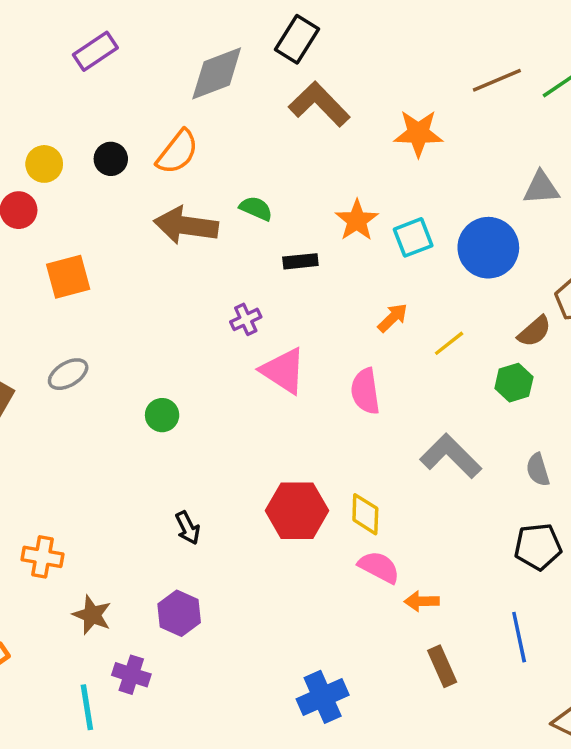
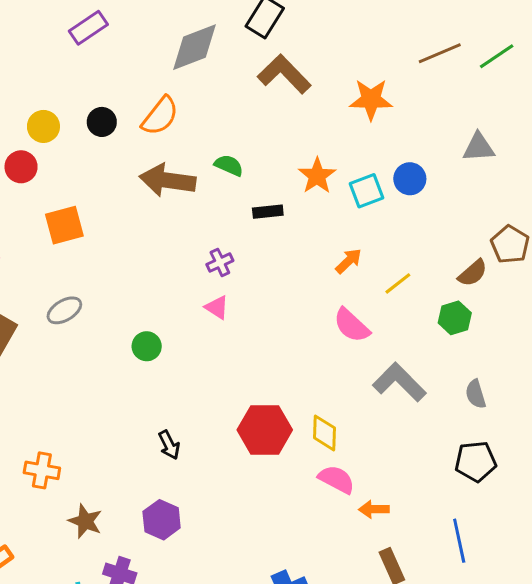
blue circle: (488, 248) -> (410, 179), moved, size x0.6
pink triangle: (283, 371) -> (217, 307), moved, size x0.6
pink semicircle: (365, 391) -> (352, 325), moved, turned -39

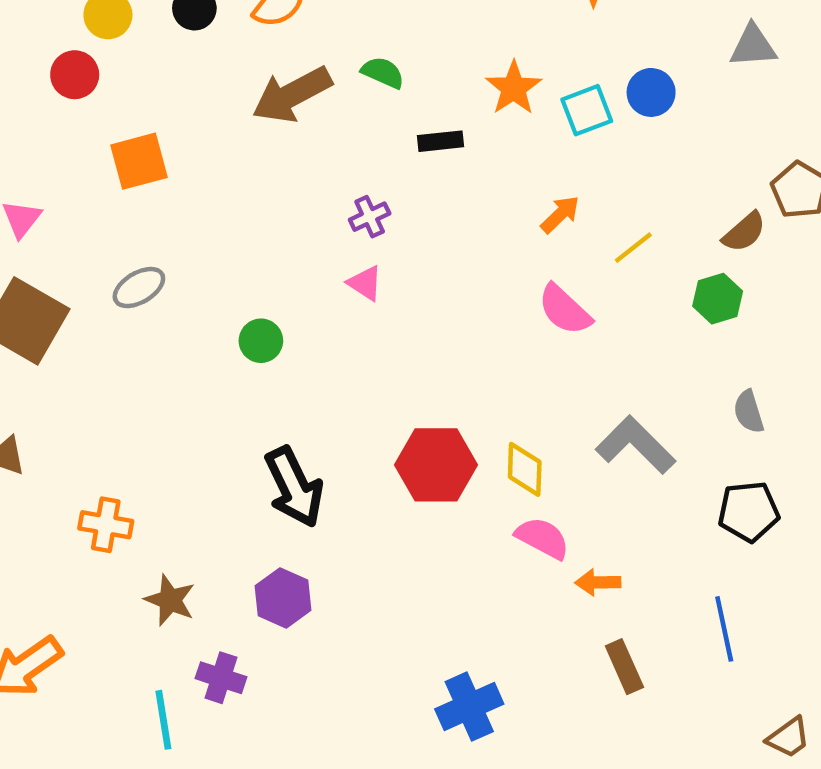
brown arrow: (168, 180) -> (292, 95), turned -36
gray L-shape: (399, 382) -> (636, 445), moved
black arrow: (169, 445) -> (294, 487), size x1.8

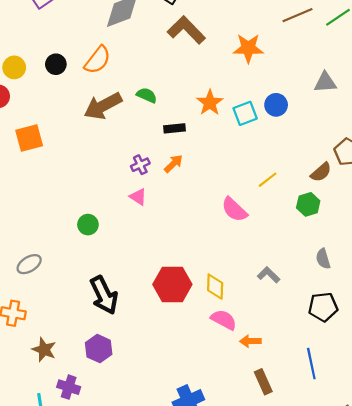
orange arrow: (560, 214) -> (173, 164), moved
gray ellipse: (139, 288) -> (29, 264), moved
gray L-shape: (636, 445) -> (269, 275), size x0.6

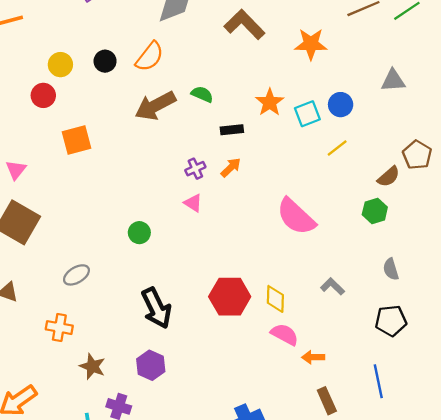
yellow line: (268, 180) -> (337, 148), moved
pink semicircle: (234, 210) -> (296, 217), size x1.4

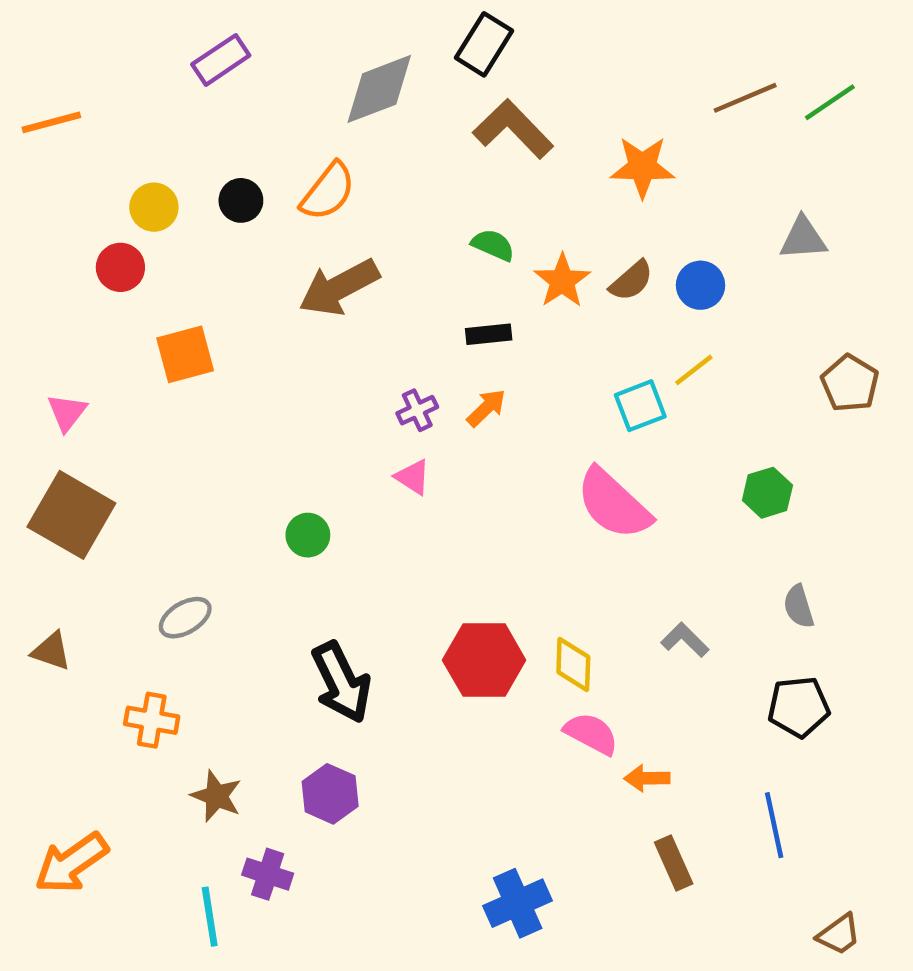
green semicircle: (202, 94) -> (493, 245), moved
cyan square: (307, 114) -> (640, 406), moved
brown semicircle: (389, 177) -> (631, 281), moved

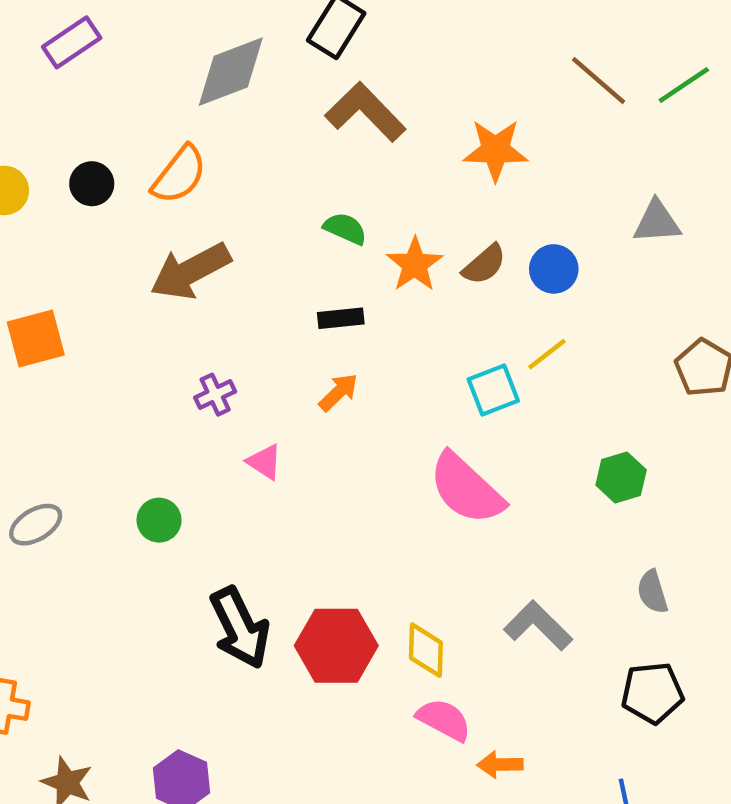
brown line: (745, 98) -> (599, 81), turned 64
purple cross: (417, 410) -> (215, 395), moved
gray ellipse: (185, 618) -> (36, 525), moved
gray L-shape: (685, 640) -> (538, 626), size x1.4
black arrow: (341, 682) -> (240, 628), moved

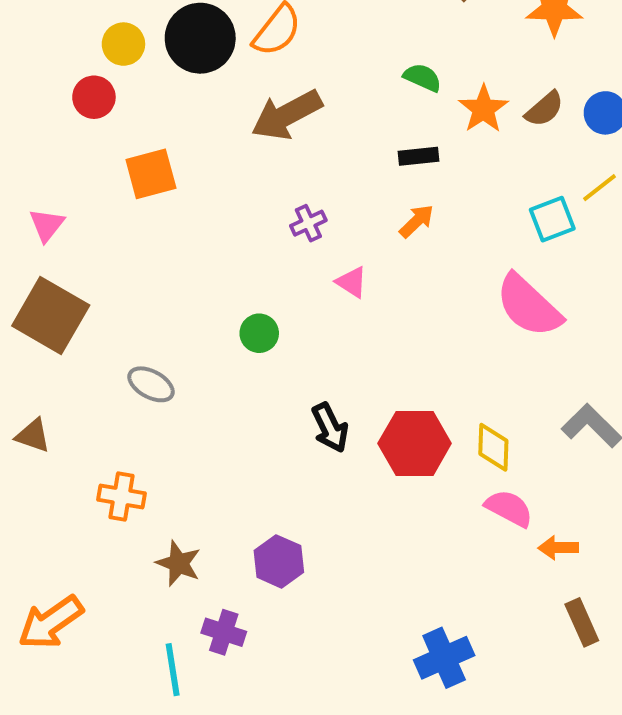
black circle: (92, 184) -> (200, 38), size x1.8
gray ellipse: (36, 525) -> (151, 384), moved, turned 60
black arrow: (240, 628) -> (330, 428), size x0.7

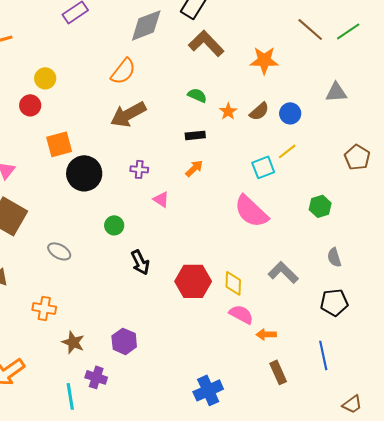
black circle: (200, 38) -> (84, 173), moved
orange star: (483, 109) -> (228, 111), size x0.7
purple cross: (308, 223) -> (139, 169), turned 30
black arrow: (330, 428) -> (140, 262), moved

